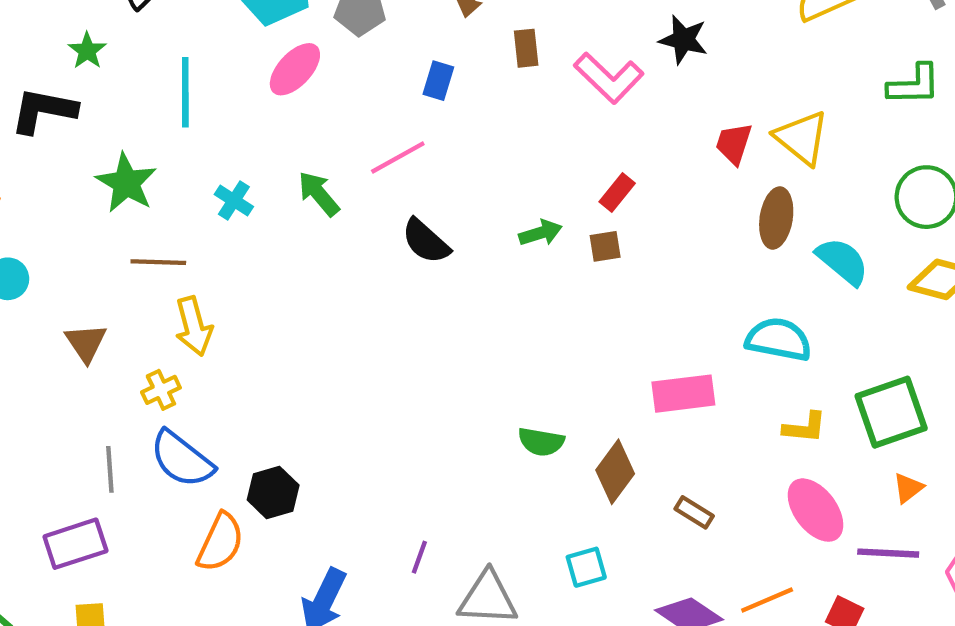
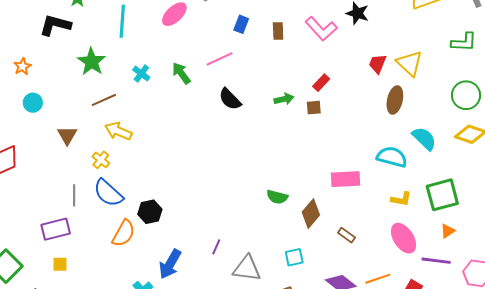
brown rectangle: (526, 48) -> (278, 31), moved
cyan semicircle: (843, 261) -> (424, 139), moved
brown line: (158, 262) -> (104, 100), turned -30
yellow arrow: (194, 326) -> (118, 131), turned 124
yellow cross: (161, 390) -> (101, 160), turned -30

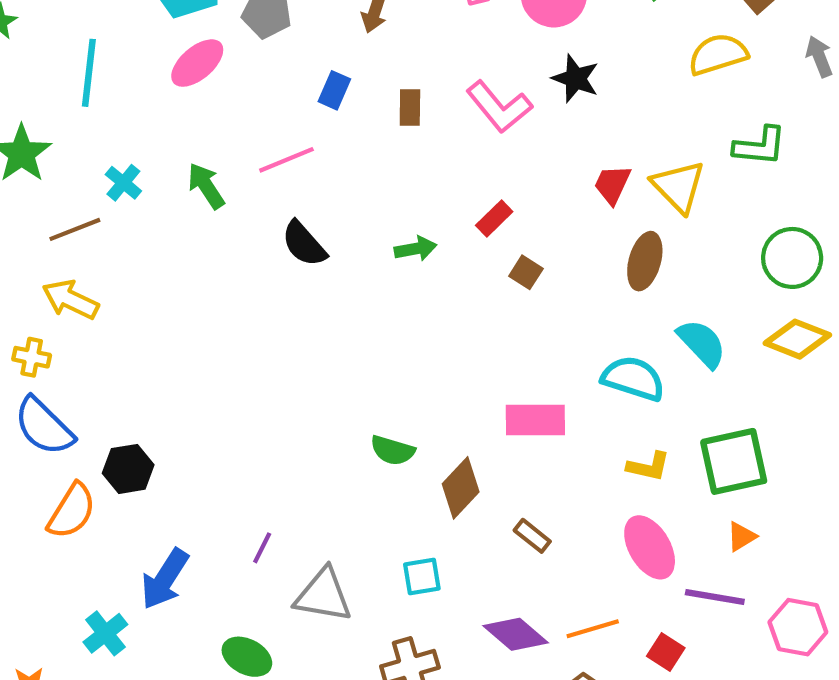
green L-shape: (464, 42) -> (760, 146), moved
brown line: (104, 100) -> (75, 229), moved
brown square: (314, 108) -> (526, 272), moved, turned 35
yellow cross: (101, 160) -> (32, 357), turned -30

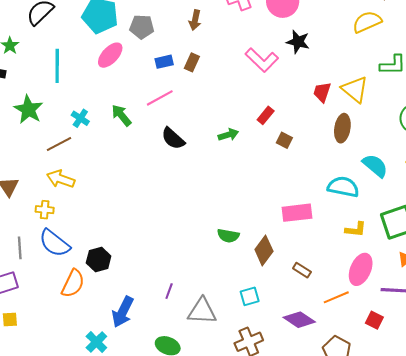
blue rectangle: (334, 90) -> (164, 62), moved, turned 60
brown rectangle: (410, 107) -> (192, 62), moved, turned 30
pink ellipse: (650, 547) -> (361, 269), turned 60
orange line: (593, 629) -> (336, 297), moved

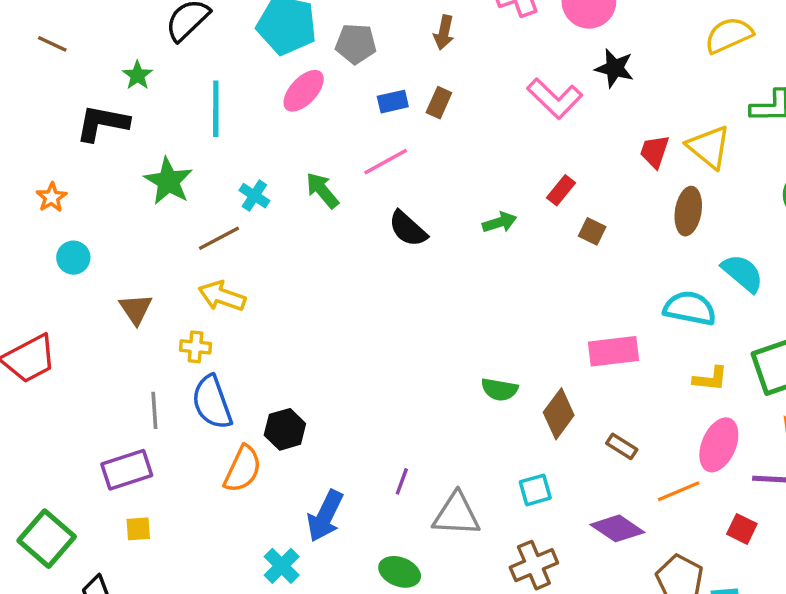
blue semicircle: (55, 243) -> (212, 402), turned 32

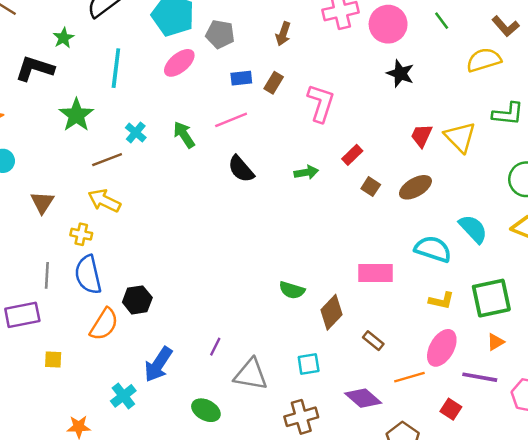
pink L-shape: (555, 98) -> (321, 103), moved, turned -123
brown ellipse: (688, 211) -> (415, 187), moved, turned 44
yellow square: (138, 529) -> (53, 360), moved

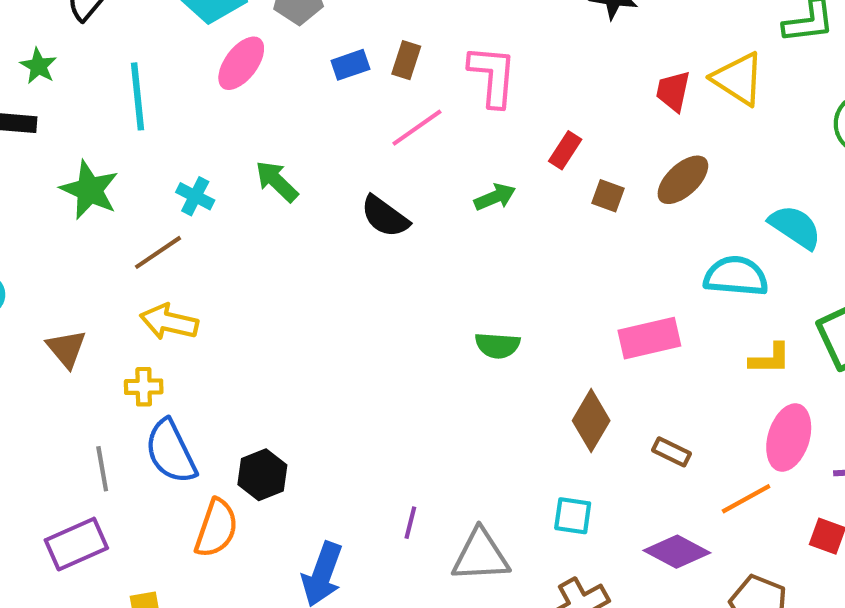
pink line: (231, 120) -> (417, 128), moved
green semicircle: (292, 290) -> (498, 345), moved
cyan square: (309, 364) -> (573, 516), turned 30

